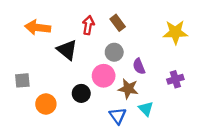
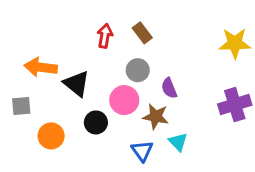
orange arrow: (38, 27) -> (41, 67), moved
yellow star: (175, 32) -> (235, 43), moved
black triangle: (67, 50) -> (76, 84), moved
purple cross: (175, 79) -> (235, 105), moved, size x1.5

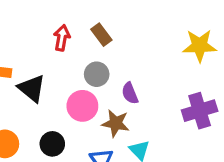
black circle: (96, 122) -> (52, 144), moved

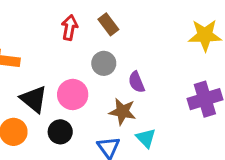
black triangle: (32, 88) -> (34, 99), moved
pink circle: (82, 106) -> (73, 94), moved

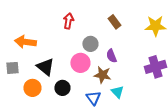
brown rectangle: (108, 24) -> (114, 22), moved
pink circle: (73, 94) -> (80, 63), moved

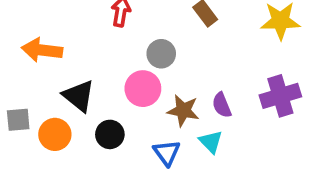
purple semicircle: (111, 56) -> (222, 105), moved
gray square: (12, 68) -> (18, 120), moved

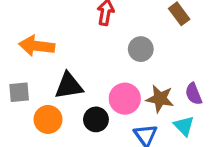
pink circle: (143, 89) -> (125, 99), moved
black triangle: (79, 96) -> (69, 86), turned -48
gray square: (18, 120) -> (19, 92), moved

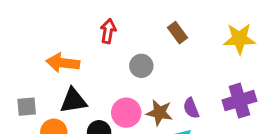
orange arrow: (37, 46) -> (63, 63), moved

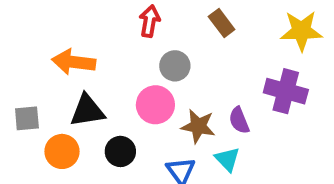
red arrow: (108, 31) -> (150, 21), moved
purple cross: (239, 101) -> (286, 91), moved, turned 32
pink circle: (126, 113) -> (155, 105), moved

